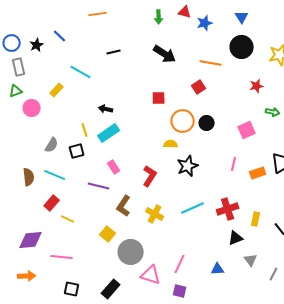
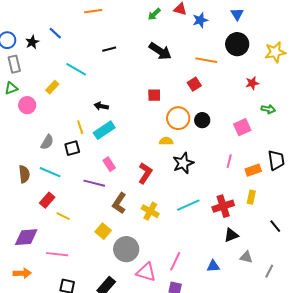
green arrow: (159, 17) -> (154, 14), turned 48
yellow rectangle: (256, 219) -> (251, 197), moved
gray triangle: (251, 260) -> (246, 257), turned -40

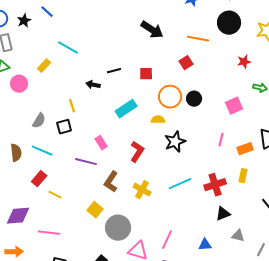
black line: (109, 49) -> (114, 71), moved
cyan rectangle: (104, 130) -> (126, 109), moved

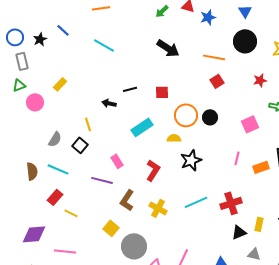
cyan line: (68, 48) -> (104, 45), moved
red square: (186, 63) -> (217, 81), moved
black square: (64, 127) -> (80, 145), turned -35
yellow rectangle: (243, 176) -> (259, 224), moved

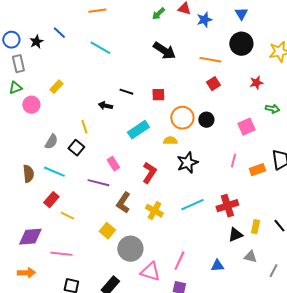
black line: (130, 89) -> (126, 92), turned 32

